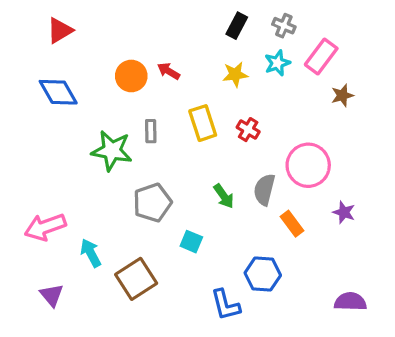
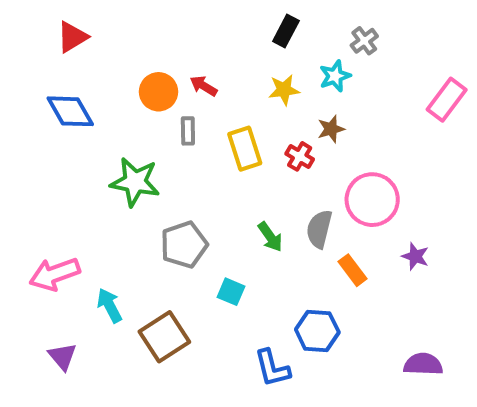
gray cross: (284, 26) -> (364, 41), moved, turned 30
pink rectangle: (321, 56) -> (447, 100), moved
brown star: (342, 95) -> (331, 129), moved
gray rectangle: (151, 131) -> (188, 131), moved

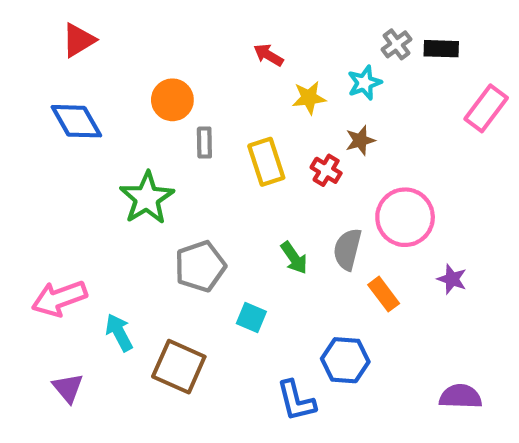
black rectangle: (286, 31) -> (441, 49), moved, turned 64
red arrow: (204, 86) -> (268, 55), moved
green star: (135, 182) -> (147, 198), turned 30
brown square: (164, 337) -> (179, 367), turned -33

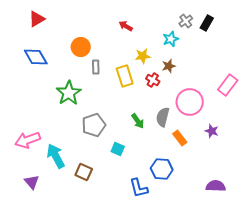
black rectangle: (441, 49) -> (207, 23), turned -63
yellow star: (309, 98) -> (143, 56), moved
pink rectangle: (486, 108) -> (228, 85), moved
cyan arrow: (119, 332) -> (56, 156), size x1.4
brown square: (179, 367) -> (84, 172), size x0.7

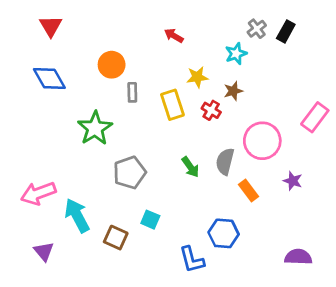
red triangle: (37, 19) -> (51, 26), turned -30
cyan square: (118, 149) -> (150, 220), moved

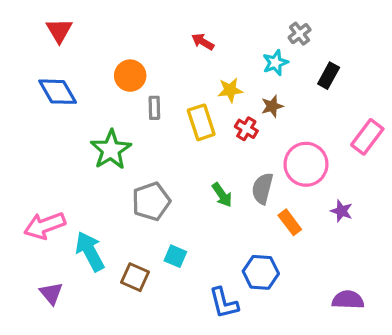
black rectangle: (286, 31) -> (329, 76), moved

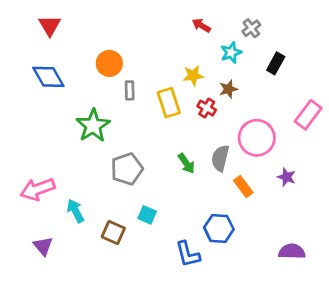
red arrow: (203, 42) -> (201, 26), moved
cyan arrow: (90, 251) -> (75, 211), size x0.7

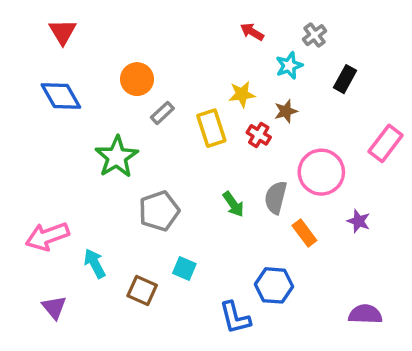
gray rectangle: (130, 90) -> (162, 113), turned 48

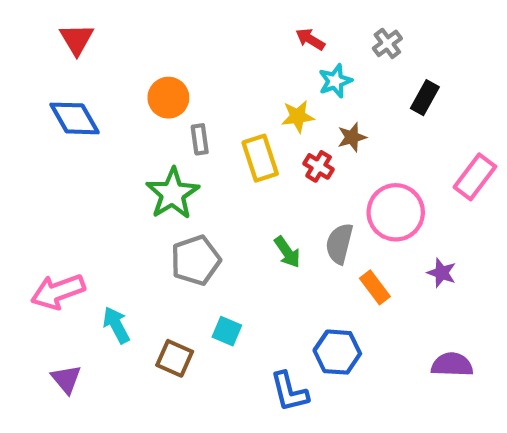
cyan star: (289, 66) -> (335, 81), moved
gray rectangle: (162, 113) -> (200, 139), turned -55
green star: (117, 157) -> (173, 194), moved
purple semicircle: (365, 314) -> (452, 365), moved

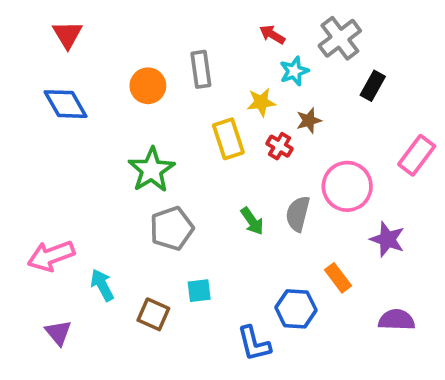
gray cross: (387, 43) -> (340, 38), size x1.6
gray rectangle: (200, 139) -> (201, 69), moved, size x1.4
purple star: (442, 273) -> (387, 239), size x1.4
orange rectangle: (375, 287) -> (338, 278), moved
cyan square: (227, 331) -> (199, 291), turned -30

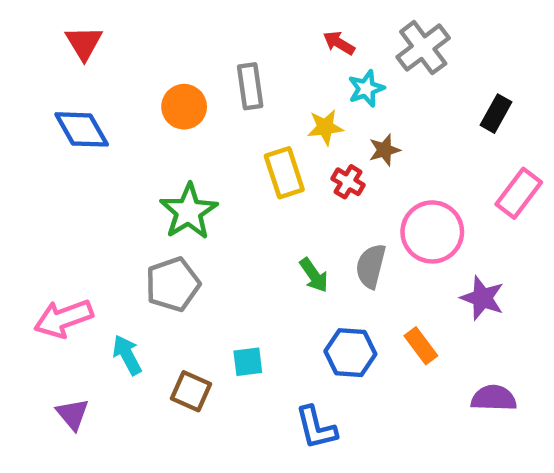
black rectangle: (373, 86) -> (496, 114), moved
gray pentagon: (172, 228) -> (173, 284), moved
blue hexagon: (296, 309) -> (350, 353), moved

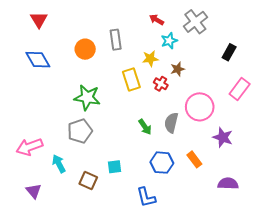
green star: (189, 211) -> (87, 97), turned -30

